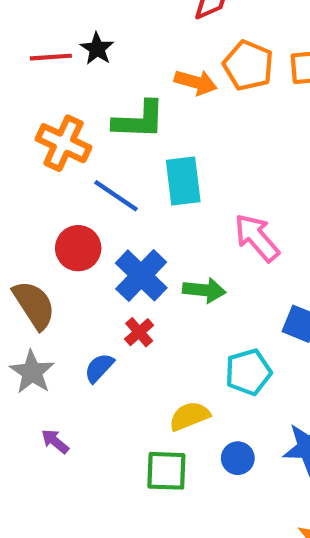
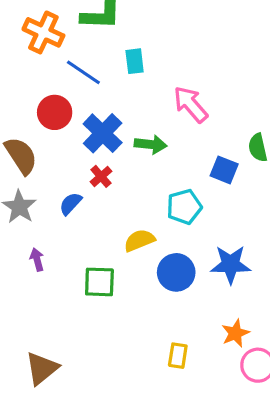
cyan rectangle: (183, 181) -> (135, 61), size x0.7
purple arrow: (55, 441) -> (37, 260), turned 35
blue circle: (238, 458) -> (176, 272), size x1.5
green square: (166, 471) -> (99, 282), moved

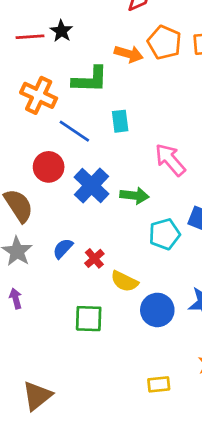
red cross: (101, 176) -> (94, 258), moved
cyan pentagon: (184, 207) -> (164, 234), moved
yellow semicircle: (139, 240) -> (124, 281), turned -132
purple arrow: (37, 260) -> (16, 299), moved
yellow rectangle: (178, 356) -> (159, 384), turned 75

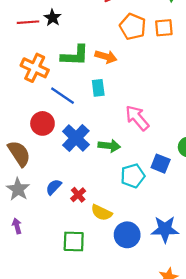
orange arrow: (129, 54) -> (106, 57), moved

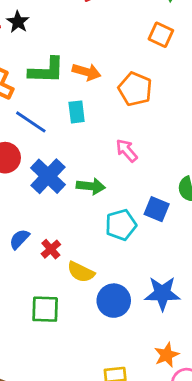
orange pentagon: (133, 27) -> (135, 89), moved
orange square: (164, 28) -> (161, 35), turned 30
pink arrow: (137, 118) -> (127, 151), size x0.7

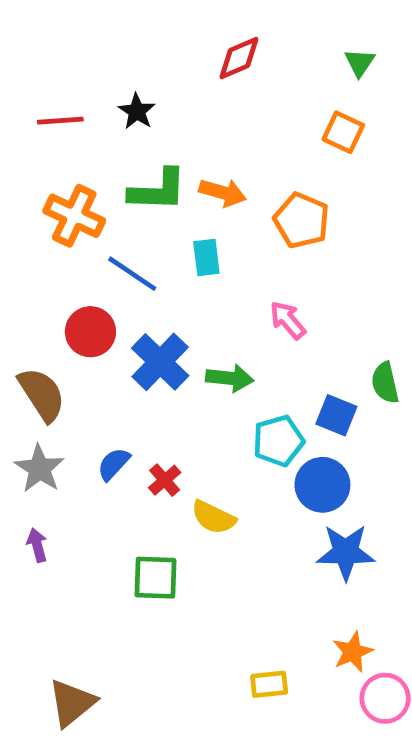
black star: (18, 22) -> (137, 111), moved
blue circle: (114, 301) -> (322, 485), moved

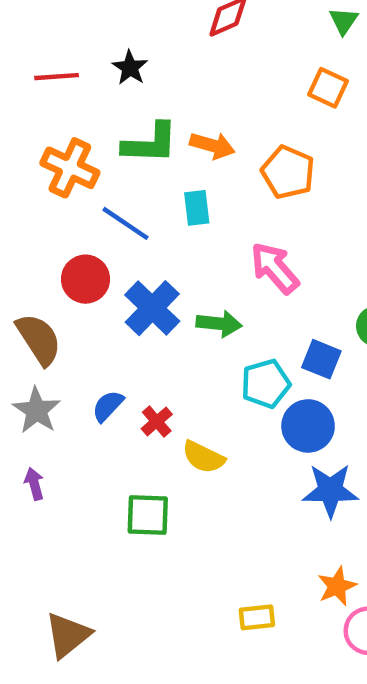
pink arrow: (288, 320) -> (275, 268), size x1.4

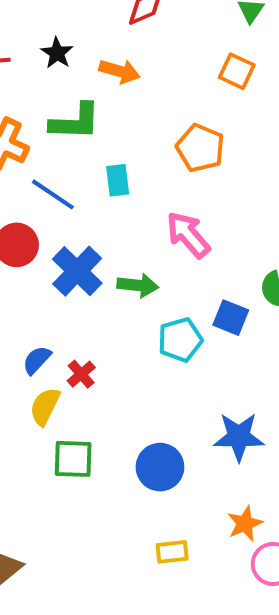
orange arrow: (212, 146) -> (120, 71), moved
blue circle: (308, 426) -> (160, 467), moved
yellow semicircle: (203, 457) -> (45, 406), moved, turned 90

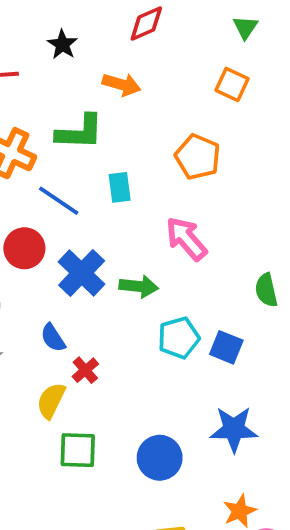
black star: (57, 53) -> (62, 44), moved
blue square: (231, 318) -> (226, 347), moved
blue semicircle: (37, 360) -> (53, 338), moved, turned -76

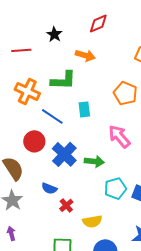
blue semicircle: (53, 338) -> (49, 188), turned -35
yellow semicircle: (51, 401) -> (92, 221), moved, turned -126

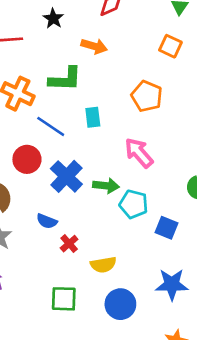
cyan pentagon: (115, 188) -> (134, 204), moved, turned 30

